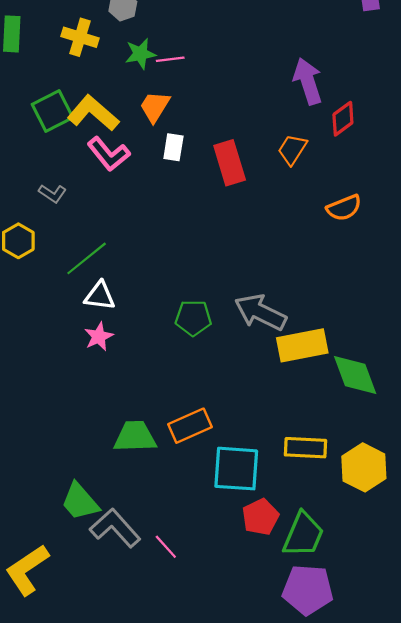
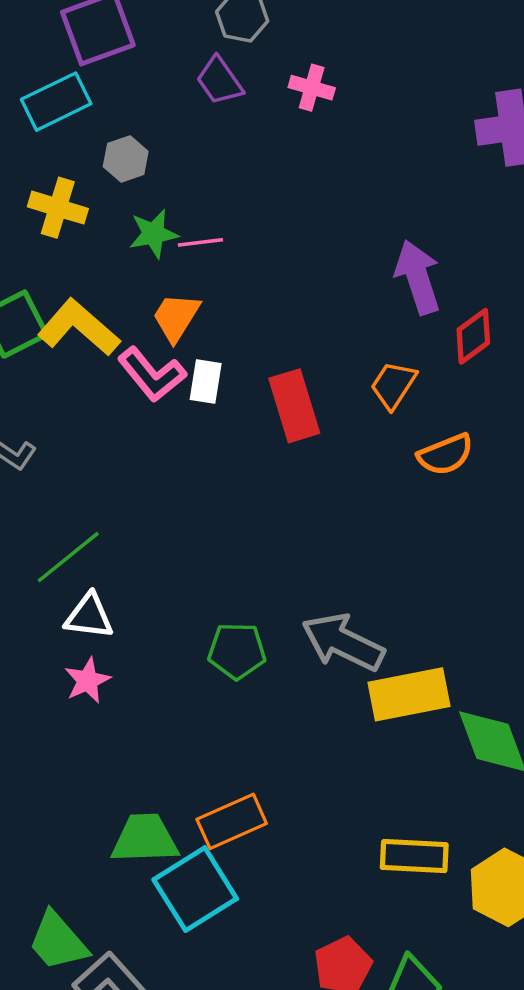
pink L-shape: (109, 154) -> (152, 375), moved
orange semicircle: (344, 208) -> (446, 454), moved
cyan square: (236, 469) -> (195, 889), moved, turned -36

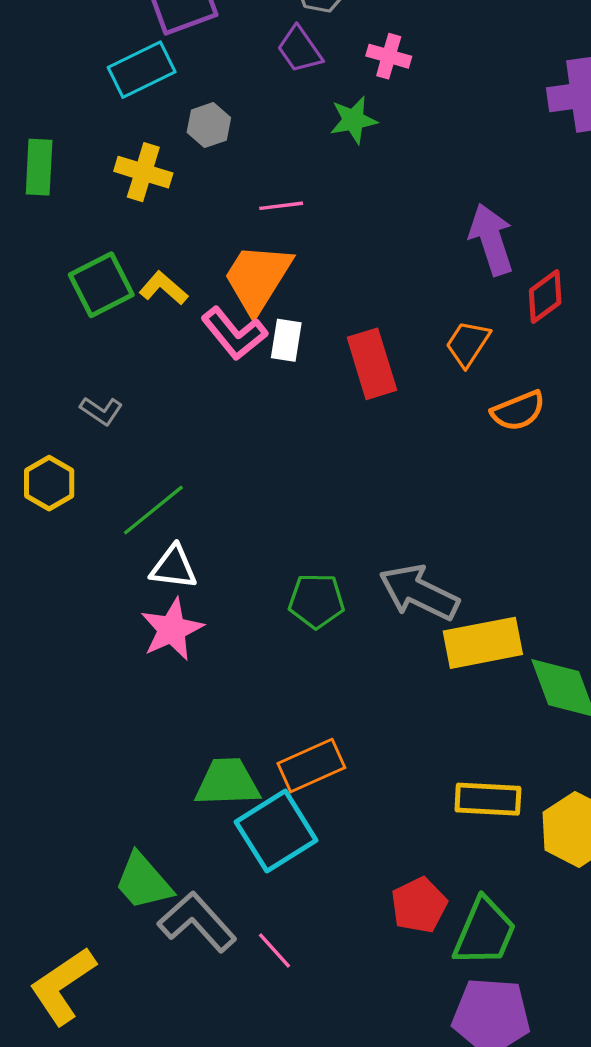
green star: (153, 234) -> (353, 120), moved
orange trapezoid: (176, 317) -> (258, 278), size x1.5
yellow L-shape: (79, 328) -> (163, 288), size x0.6
pink star: (87, 680) -> (172, 629), size x1.4

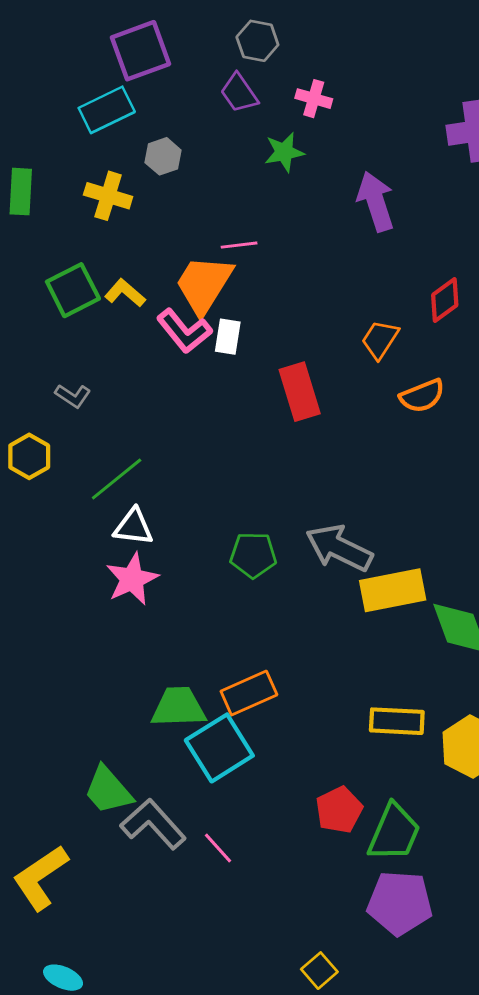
pink line: (281, 206) -> (239, 245), moved
purple arrow: (491, 239) -> (376, 201), moved
red rectangle: (372, 364) -> (300, 392), moved

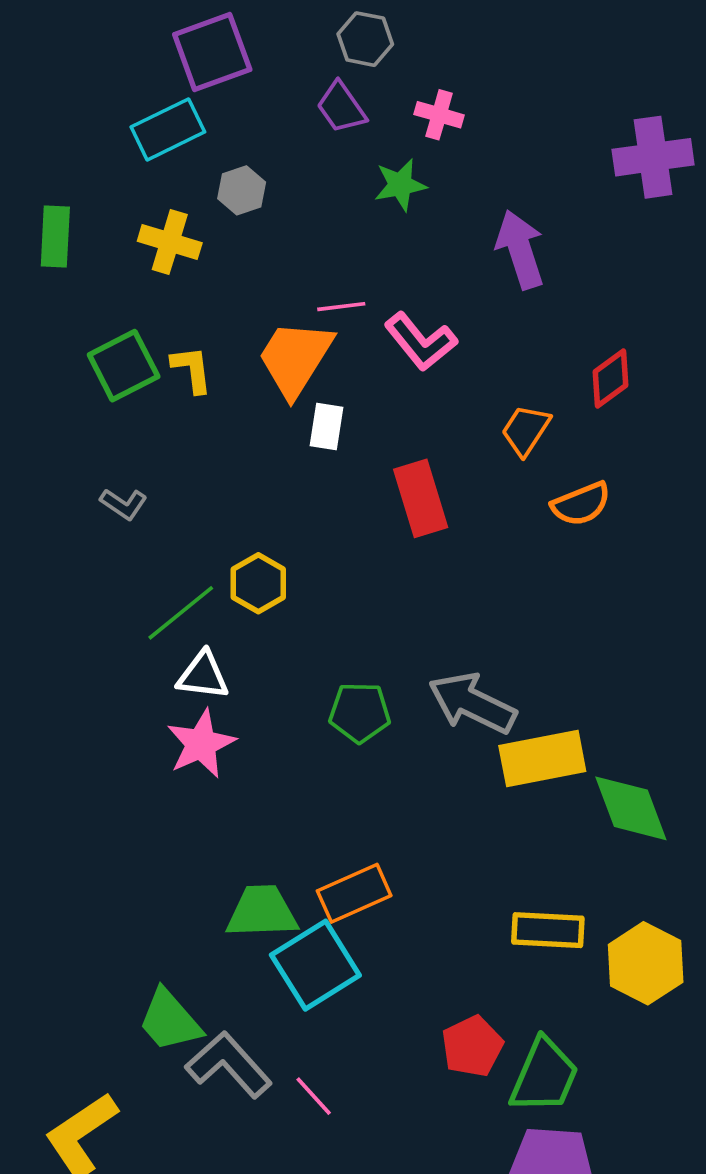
yellow L-shape: (125, 293) -> (192, 369), turned 42
pink L-shape: (184, 331) -> (421, 342), moved
yellow hexagon: (29, 456) -> (258, 583), moved

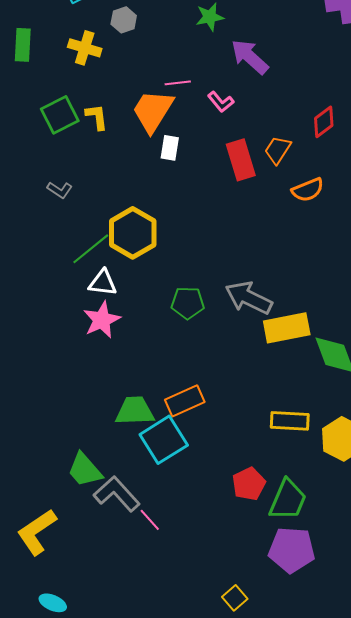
purple arrow: (520, 249) -> (250, 57), moved, turned -30
pink L-shape: (421, 342) -> (221, 102), size x0.7
red rectangle: (421, 498) -> (241, 160), moved
yellow hexagon: (258, 583) -> (133, 233), size x1.6
pink line: (314, 1096) -> (150, 520), moved

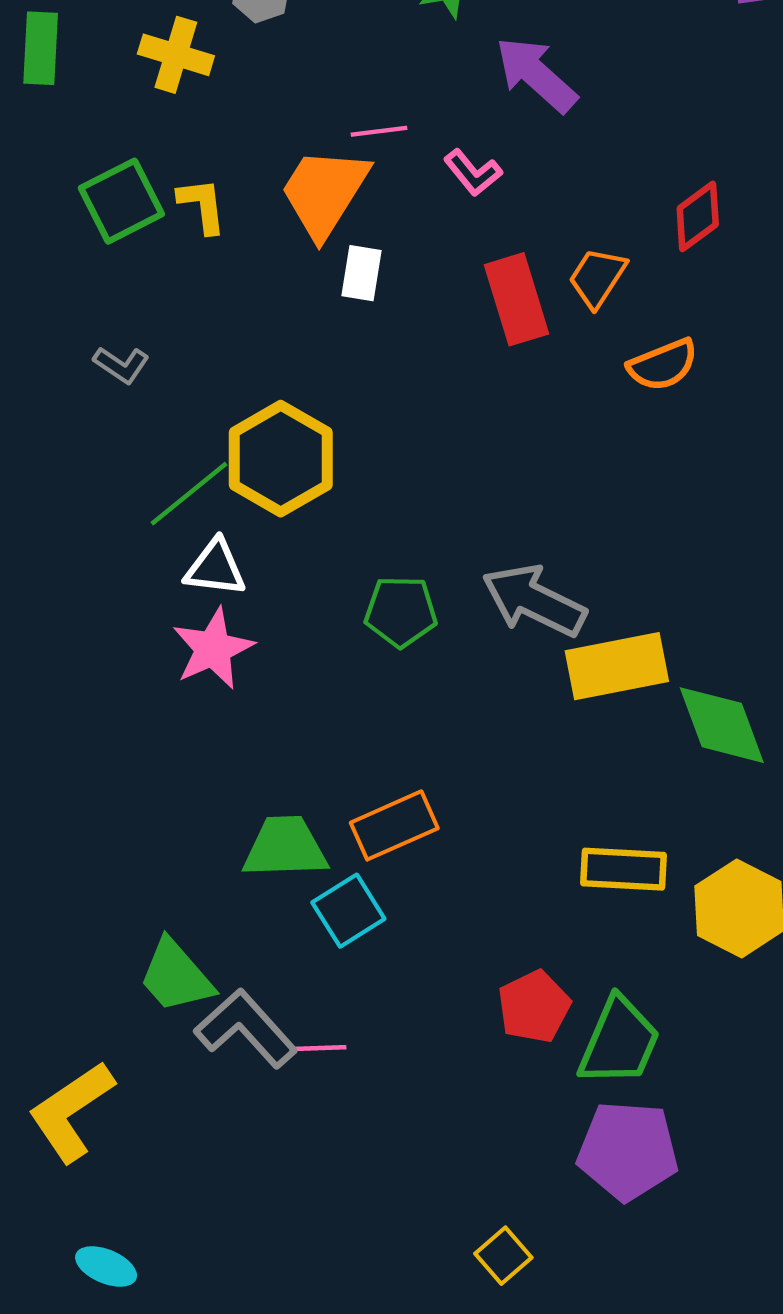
cyan square: (164, 440) -> (348, 911), size x0.7
pink line: (150, 520) -> (318, 1048), moved, turned -50

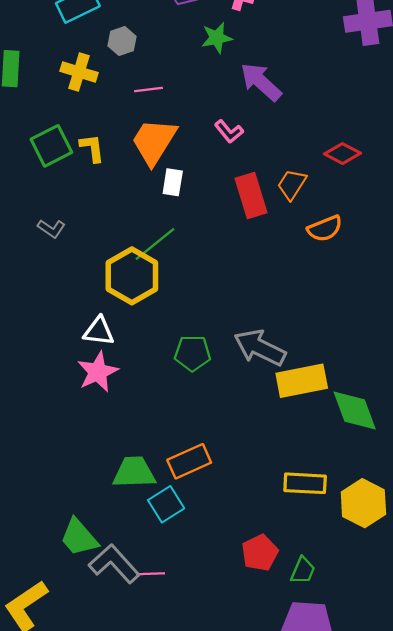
pink line: (379, 131) -> (148, 90), moved
red diamond: (698, 216) -> (342, 154), turned 64
green line: (189, 494) -> (155, 244), moved
green trapezoid: (619, 1042) -> (303, 570), size x0.6

